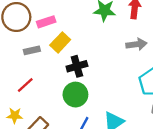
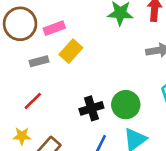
black cross: (77, 66) -> (91, 108), moved
green circle: (75, 95) -> (126, 105), moved

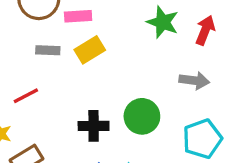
green circle: (126, 105) -> (142, 116), moved

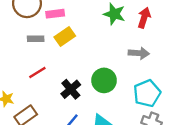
red line: (26, 96) -> (37, 72), moved
black cross: (94, 126) -> (71, 89), turned -36

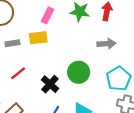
pink rectangle: (55, 14) -> (48, 15), moved, turned -49
yellow rectangle: (65, 37) -> (38, 38), turned 36

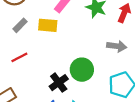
gray rectangle: (12, 43) -> (20, 25), turned -48
black cross: (50, 84) -> (59, 83), moved

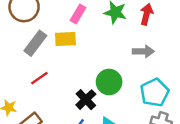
gray rectangle: (20, 25) -> (35, 43), size x1.5

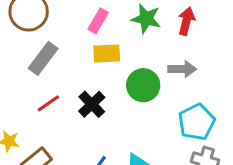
yellow rectangle: (65, 39) -> (107, 53), moved
green circle: (109, 82) -> (143, 85), moved
black cross: (86, 100) -> (92, 104), moved

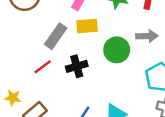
gray rectangle: (43, 58) -> (56, 36), moved
black cross: (92, 104) -> (77, 66), turned 30

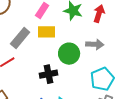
black cross: (77, 66) -> (49, 74), moved

